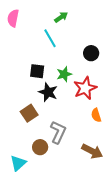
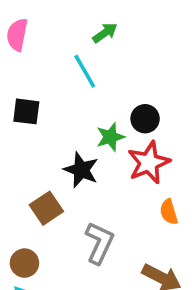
black circle: (91, 53) -> (145, 119), moved
black square: (37, 71) -> (26, 111), moved
brown circle: (40, 147) -> (24, 263), moved

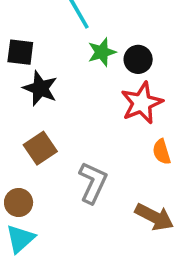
green star: (110, 137) -> (102, 52), moved
black star: (81, 170) -> (40, 88), moved

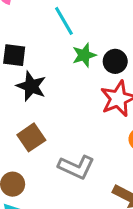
gray L-shape: (93, 183) -> (76, 167), turned 90

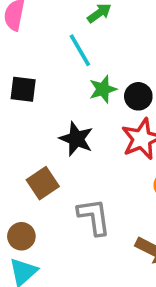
black star: (31, 86) -> (76, 139), moved
gray L-shape: (76, 167) -> (94, 217), turned -123

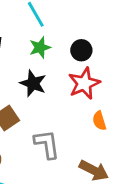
green star: (103, 89) -> (40, 47), moved

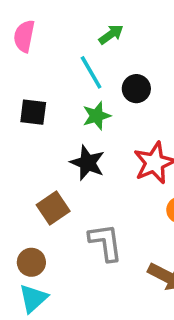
black circle: (81, 50) -> (136, 89), moved

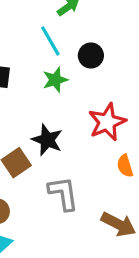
black star: (87, 163) -> (47, 140), moved

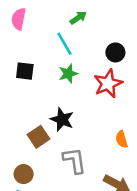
black circle: (91, 56) -> (115, 52), moved
red star: (107, 122) -> (108, 83), moved

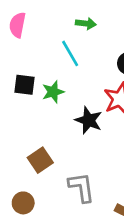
green arrow: (78, 18) -> (86, 24), turned 42
green star: (68, 74) -> (53, 92), moved
black star: (62, 119) -> (89, 120), moved

